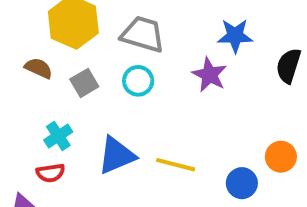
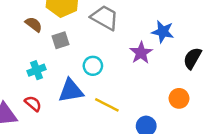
cyan circle: (138, 81) -> (93, 66), moved
orange circle: (281, 157) -> (179, 98), moved
red semicircle: (50, 173) -> (33, 104), moved, turned -144

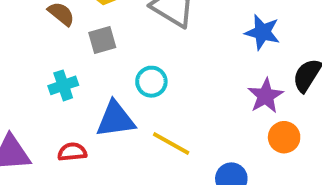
purple star: (141, 53) -> (266, 96), moved
red semicircle: (33, 104) -> (72, 152), moved, turned -48

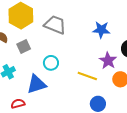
yellow line: (171, 144) -> (87, 76), moved

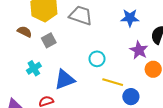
cyan circle: (51, 63) -> (97, 59), moved
yellow line: (87, 76) -> (113, 82), moved

